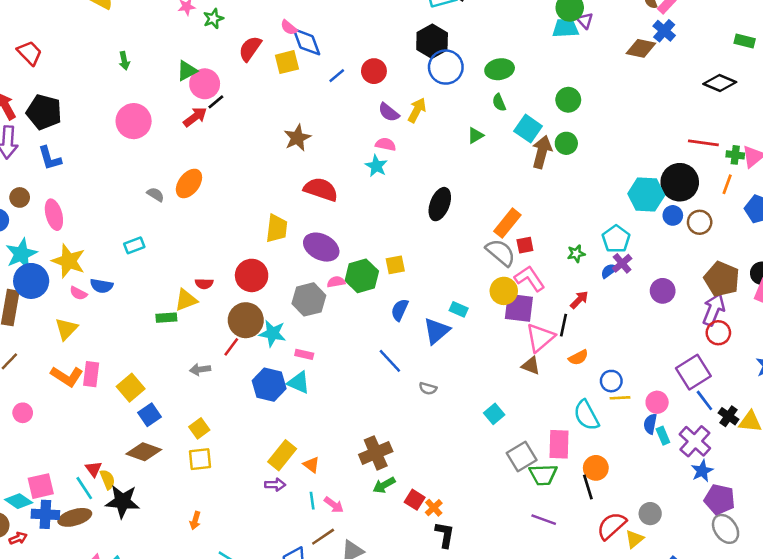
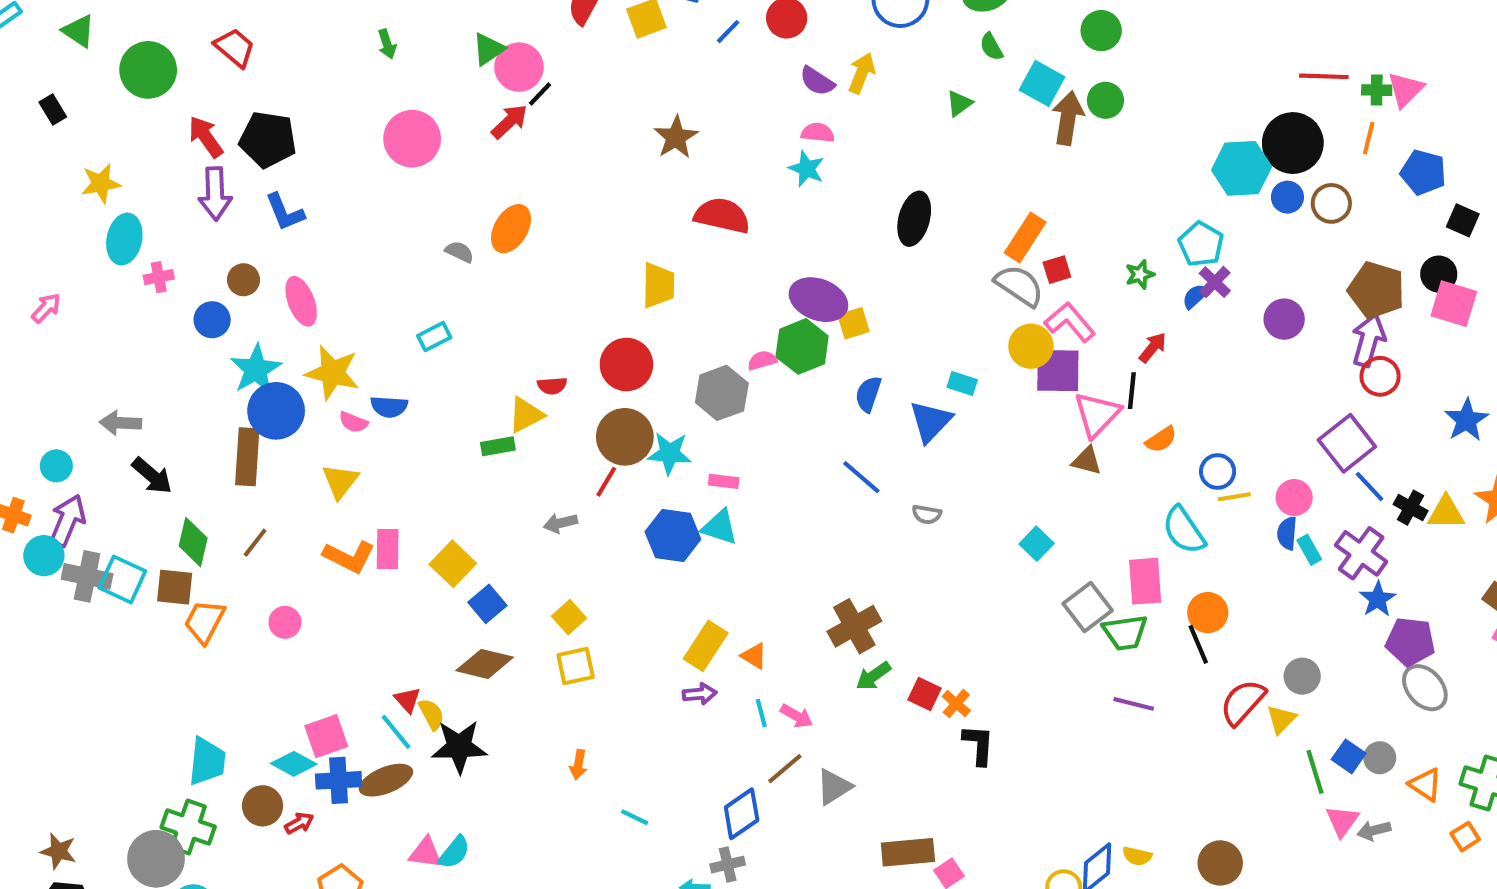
purple ellipse: (321, 247) -> (818, 300), moved

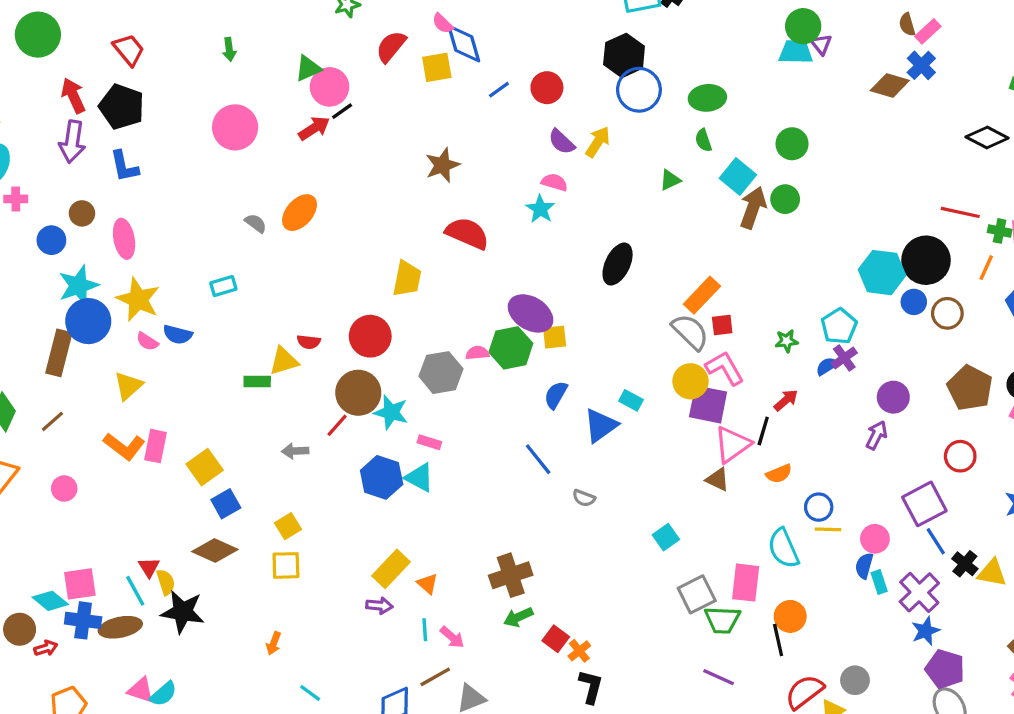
red trapezoid: (235, 48) -> (129, 50), moved
purple arrow: (1369, 340) -> (877, 435), moved, size x0.7

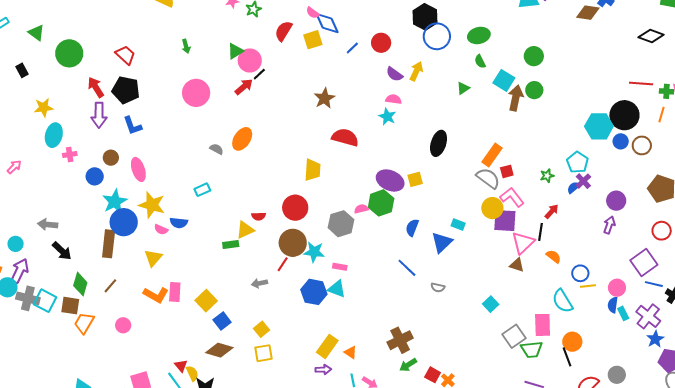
yellow square: (555, 337) -> (415, 179), moved
orange semicircle: (779, 474) -> (554, 256), turned -112
blue line: (936, 541) -> (654, 284), turned -36

